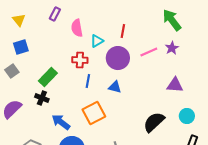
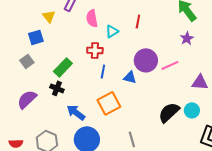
yellow triangle: (19, 20) -> (49, 16), moved
pink line: (149, 52) -> (170, 65), moved
purple circle: (118, 58) -> (146, 60), moved
purple triangle: (175, 85) -> (200, 82), moved
cyan circle: (187, 116) -> (192, 110), moved

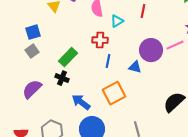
blue square: (36, 37) -> (33, 32), moved
pink line: (170, 65) -> (175, 45), moved

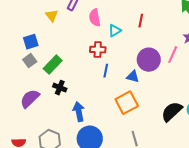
pink line: (175, 45) -> (173, 55), turned -42
green rectangle: (68, 57) -> (53, 65), moved
orange square: (114, 93) -> (127, 103), moved
blue arrow: (81, 102) -> (79, 112), turned 42

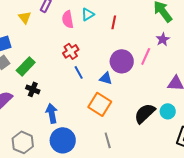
cyan triangle: (115, 31) -> (88, 14), moved
red cross: (98, 50) -> (71, 51), turned -35
blue line: (106, 71) -> (79, 72), turned -40
orange square: (127, 103) -> (100, 104), turned -30

